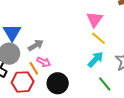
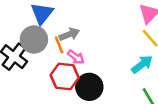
orange line: (34, 68) -> (59, 45), moved
red hexagon: (23, 82) -> (65, 76), moved

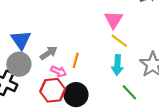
orange line: (59, 45) -> (76, 60), moved, turned 49
cyan arrow: (142, 64) -> (117, 65), turned 144

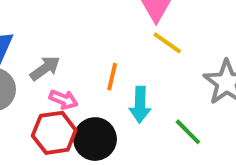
orange line: (76, 60) -> (112, 77), moved
cyan arrow: (117, 65) -> (140, 105), moved

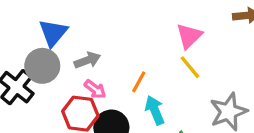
cyan arrow: (140, 105) -> (155, 110), turned 140

